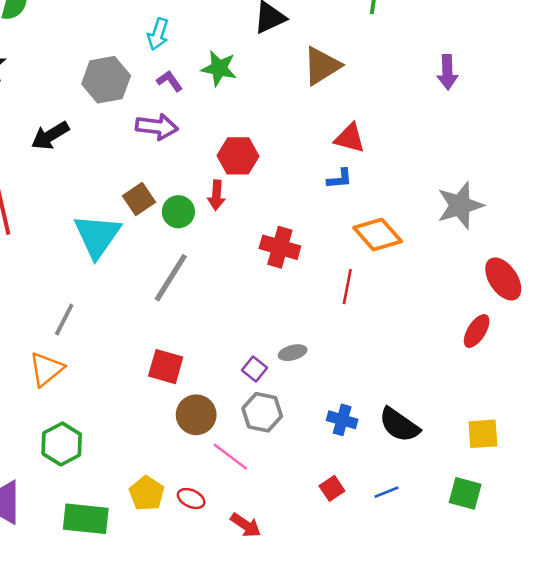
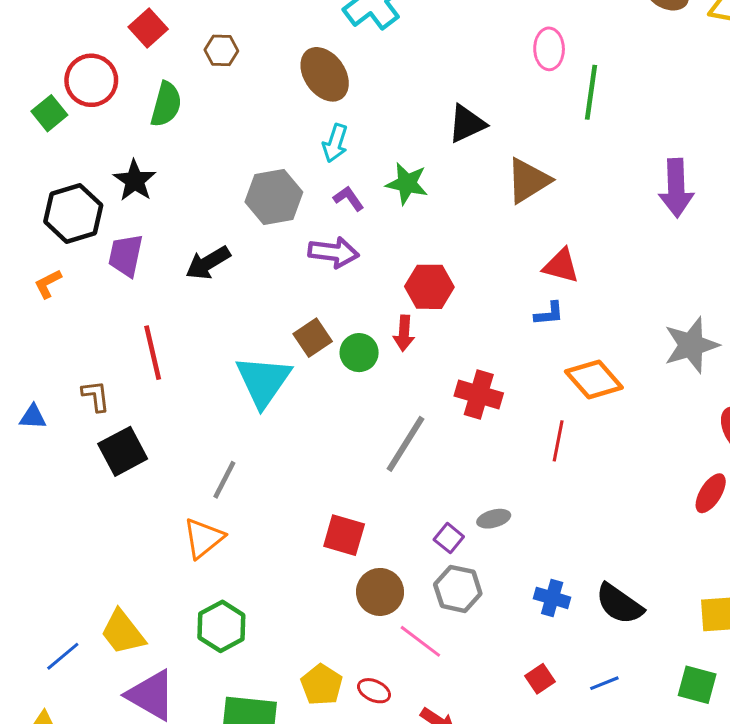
purple arrow: (447, 72) -> (676, 188), size x1.4
gray line: (171, 278) -> (405, 444), moved

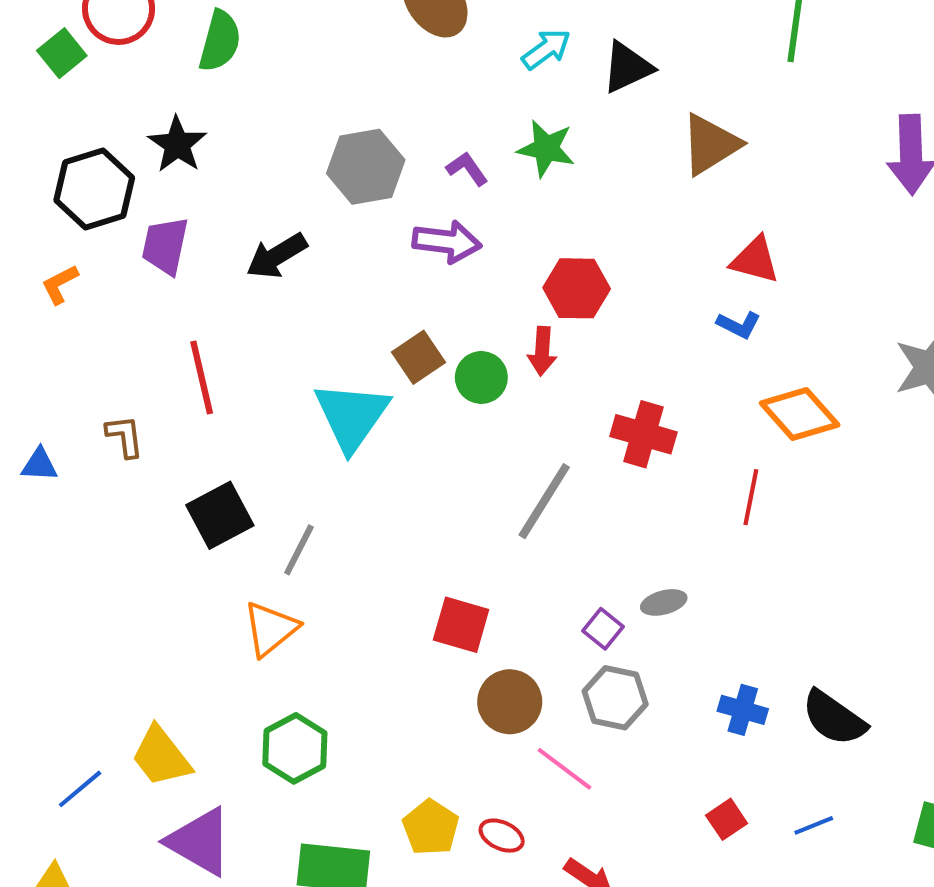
cyan arrow: (335, 143) -> (546, 49), moved, turned -144
blue L-shape: (549, 314) -> (739, 325), turned 32
black square: (123, 451) -> (220, 515), moved

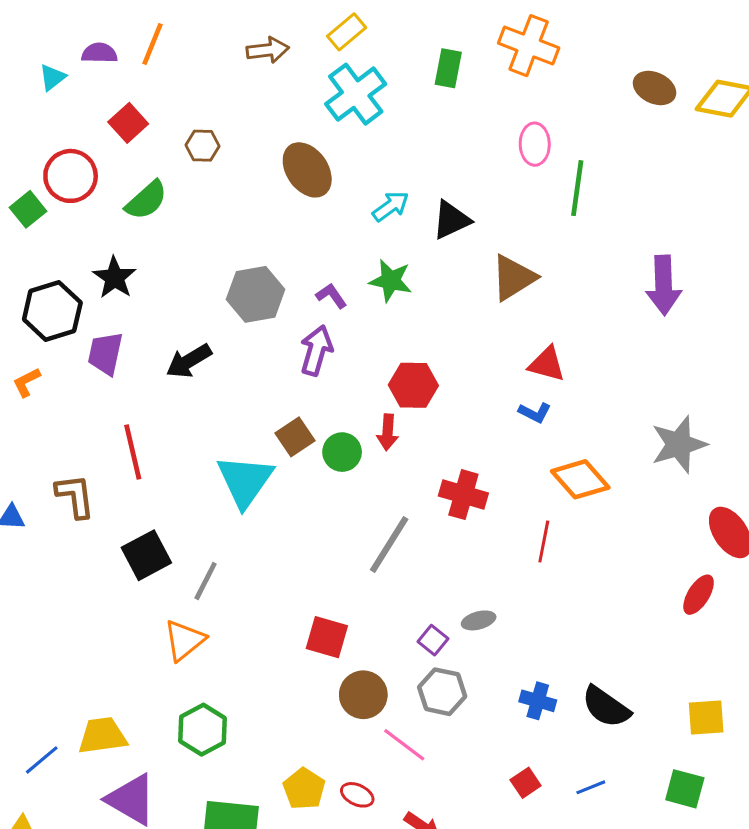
green semicircle: (220, 41) -> (146, 200), turned 33
purple arrow: (447, 242) -> (316, 350), turned -81
brown L-shape: (125, 436) -> (75, 496), size x1.4
yellow trapezoid: (161, 756) -> (102, 736), turned 120

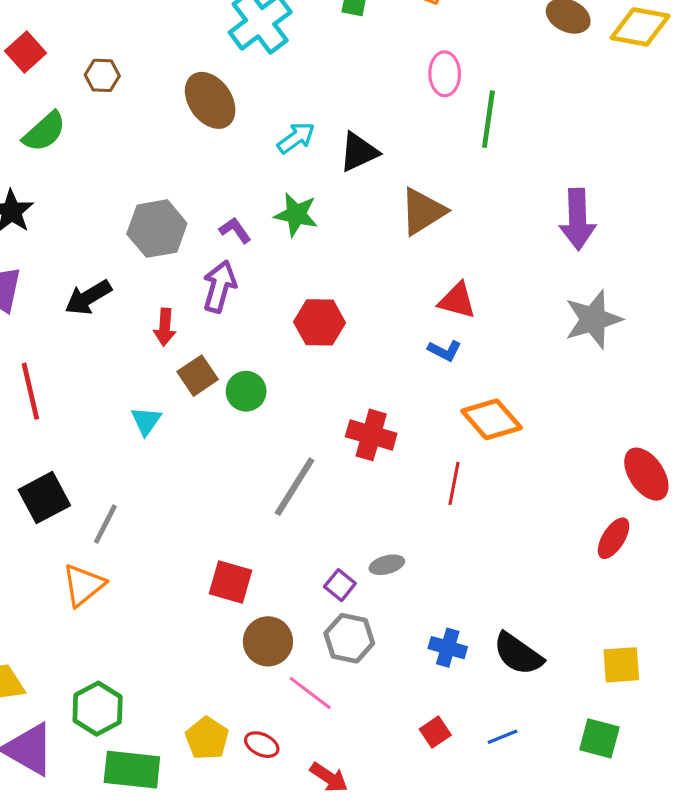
red arrow: (388, 432) -> (165, 327), moved
gray star: (679, 444) -> (593, 319), moved
cyan triangle: (245, 481) -> (146, 421), size x0.5
green hexagon: (202, 730) -> (98, 709), moved

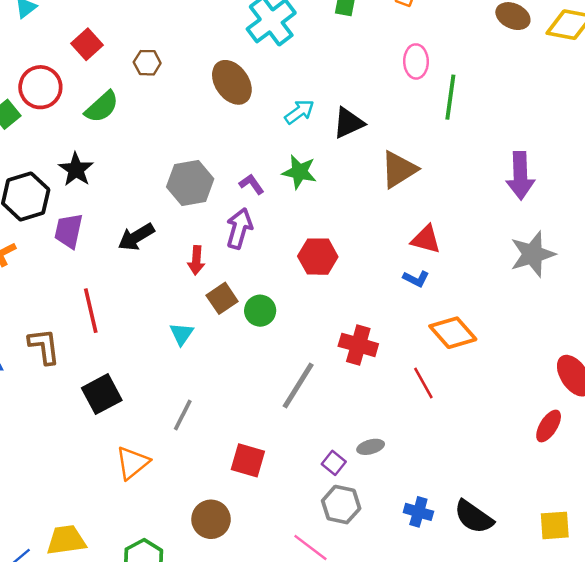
red line: (454, 483) -> (423, 383), turned -40
gray line: (105, 524) -> (183, 415), moved
brown circle: (268, 641) -> (211, 519), moved

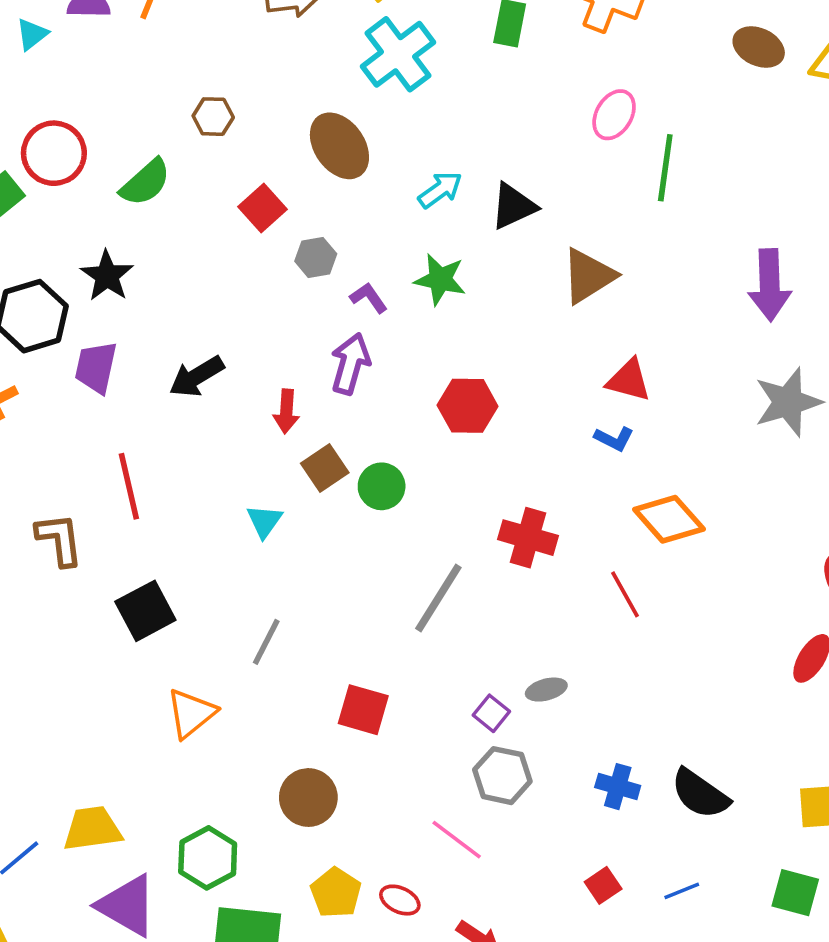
red square: (87, 44) -> (263, 208), moved
pink ellipse: (416, 61) -> (614, 115), turned 32
gray hexagon: (190, 183) -> (316, 258), moved, size x0.6

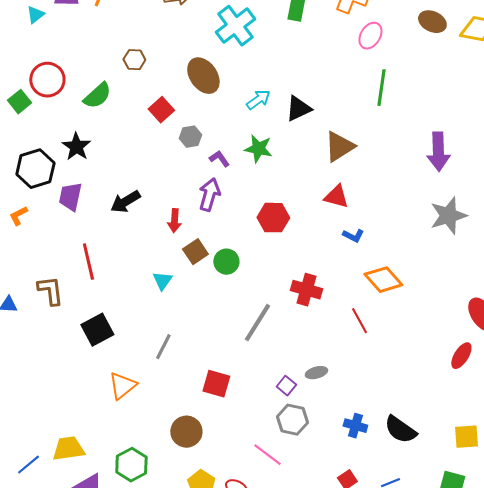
pink ellipse: (614, 115) -> (370, 36), moved
red triangle: (629, 380) -> (336, 197), moved

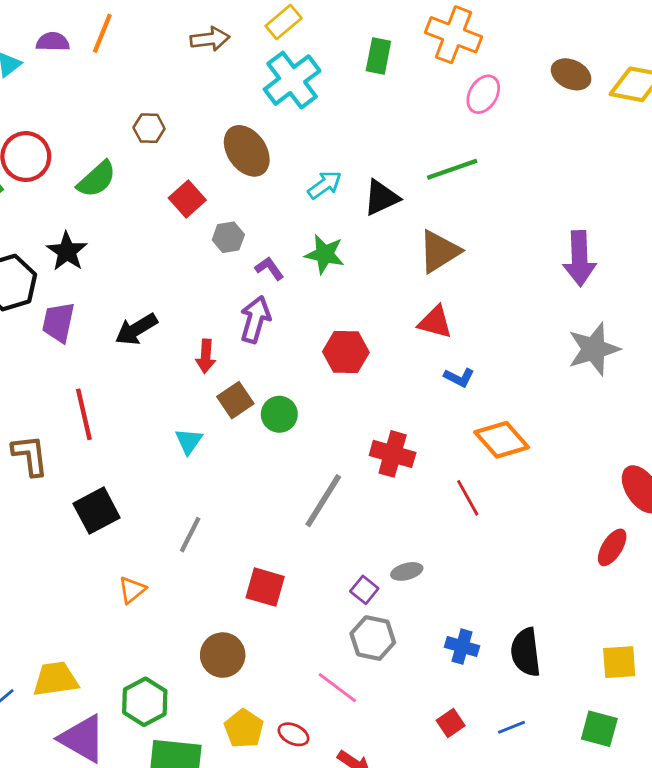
green line: (381, 88) -> (452, 169), moved, turned 63
orange triangle: (122, 386) -> (132, 590), size x0.7
black semicircle: (400, 430) -> (526, 652), turned 48

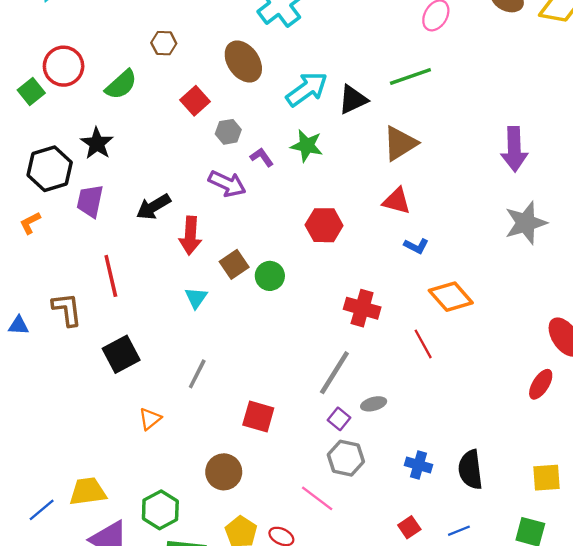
cyan arrow: (325, 185) -> (307, 89), size x1.5
purple arrow: (255, 319) -> (227, 184), moved, turned 99
red arrow: (206, 356) -> (190, 236), moved, size x1.4
gray line: (323, 501) -> (334, 373), moved

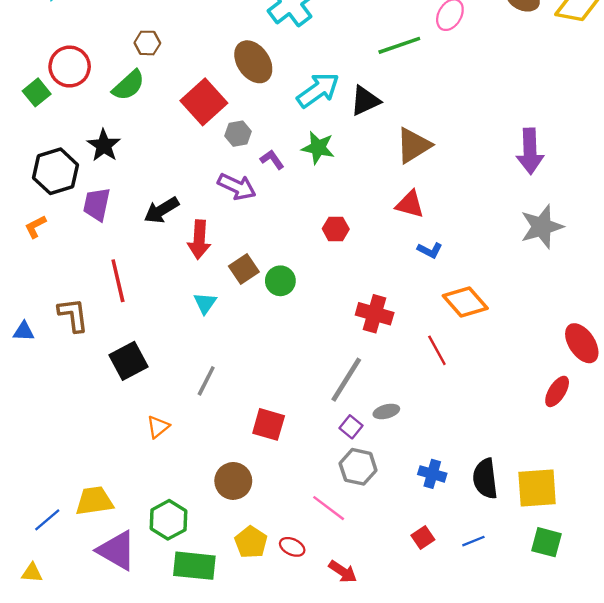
brown hexagon: (164, 43) -> (147, 43), moved
green line: (410, 76) -> (399, 45), moved
red square: (195, 101) -> (204, 102), size x1.5
red hexagon: (324, 225) -> (336, 229), size x0.7
yellow square: (546, 478) -> (537, 488), moved, size x1.4

